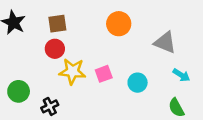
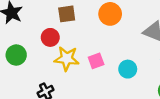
brown square: (57, 24) -> (67, 14), moved
green circle: (19, 91) -> (16, 55), moved

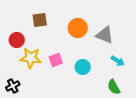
brown square: (67, 14) -> (40, 20), moved
orange circle: (110, 14) -> (78, 28), moved

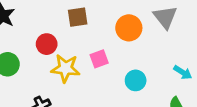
gray triangle: (105, 35) -> (165, 17), moved, turned 30
pink square: (56, 60) -> (99, 59), moved

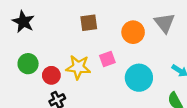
red circle: (47, 44) -> (51, 75), moved
cyan circle: (136, 80) -> (139, 78), size x1.5

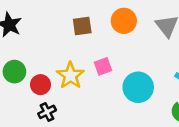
orange circle: (133, 32) -> (124, 21), moved
yellow star: (78, 67) -> (70, 76), turned 30

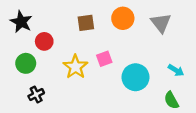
red circle: (40, 85) -> (44, 41), moved
black cross: (47, 112) -> (36, 95), moved

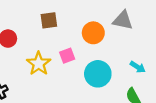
orange circle: (123, 18) -> (93, 33), moved
gray triangle: (161, 23) -> (123, 20), turned -40

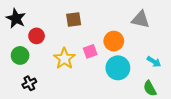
orange circle: (93, 33) -> (114, 41), moved

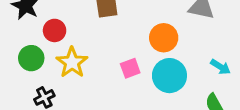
pink square: (90, 51) -> (130, 68), moved
yellow star: (64, 59) -> (72, 62), moved

